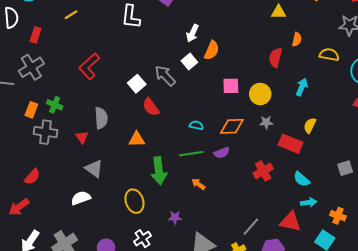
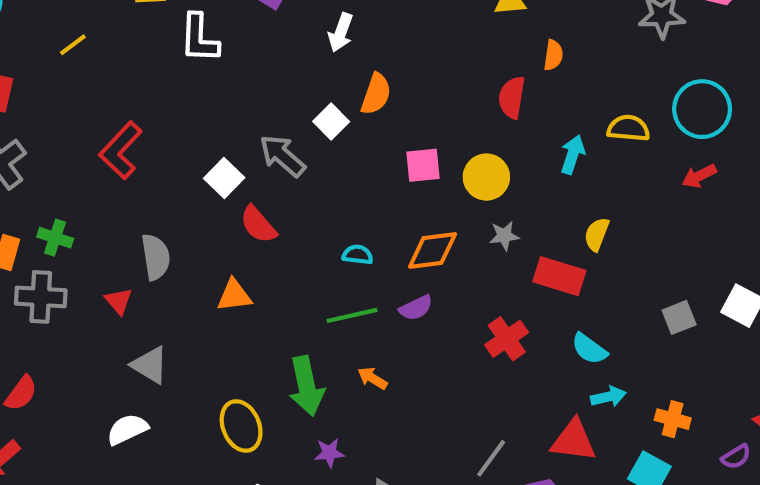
white arrow: (192, 33) -> (341, 33), moved
yellow semicircle: (329, 55) -> (628, 128), moved
green arrow: (159, 171) -> (306, 386), moved

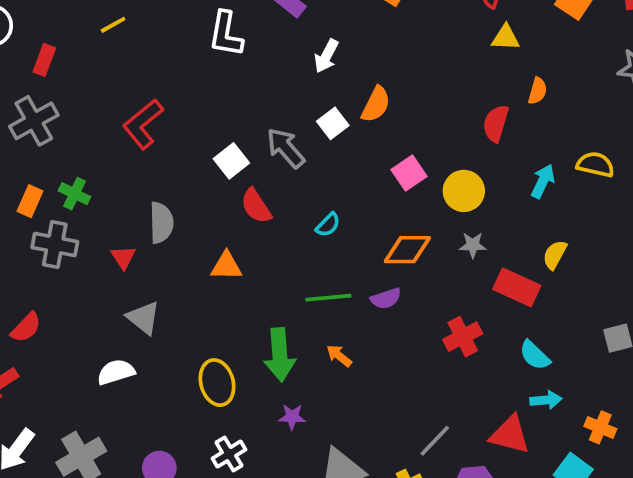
white arrow: (341, 33) -> (326, 56), moved
pink square: (423, 165) -> (409, 173), turned -36
cyan semicircle: (358, 255) -> (328, 225), moved, turned 120

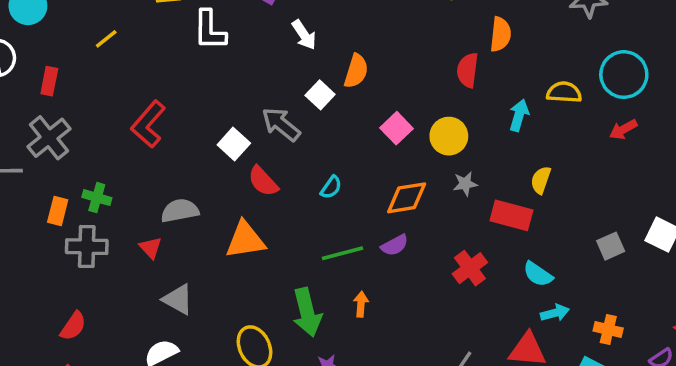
white arrow: (326, 56) -> (304, 35), turned -52
orange semicircle: (538, 91) -> (500, 34), size x1.4
gray semicircle: (161, 223) -> (180, 211), turned -90
orange triangle: (226, 266) -> (245, 240), size x1.4
orange arrow: (339, 356) -> (361, 304), turned 65

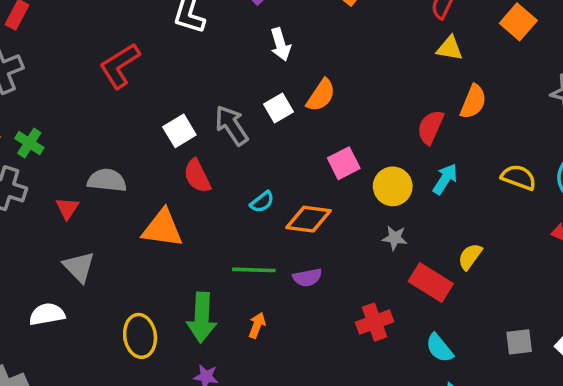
cyan arrow: (519, 115) -> (445, 179), moved
red L-shape: (148, 124) -> (120, 66), moved
orange diamond: (407, 198) -> (308, 219), moved

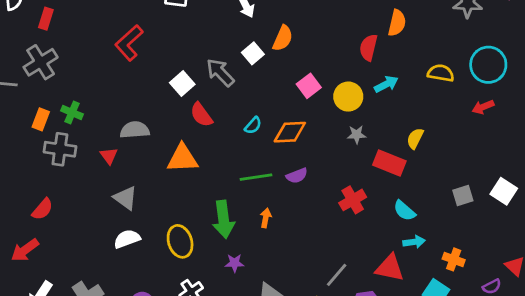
cyan arrow: (445, 179) -> (386, 84), turned 40
white semicircle: (47, 314) -> (127, 239), moved

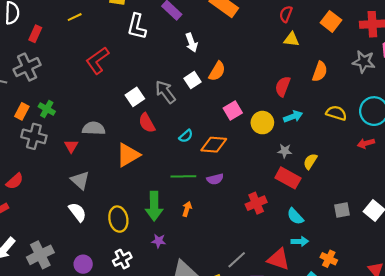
orange semicircle: (397, 23) -> (320, 72), moved
gray star: (357, 135) -> (285, 151), moved
orange triangle: (182, 158) -> (128, 155), turned -35
white semicircle: (127, 239) -> (77, 212), turned 66

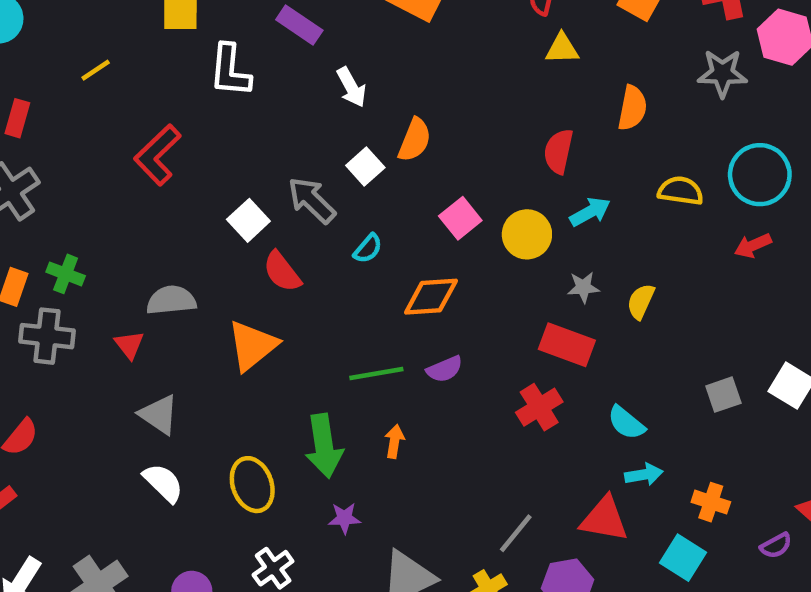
cyan semicircle: (186, 136) -> (368, 248), moved
red rectangle: (288, 178) -> (567, 345), moved

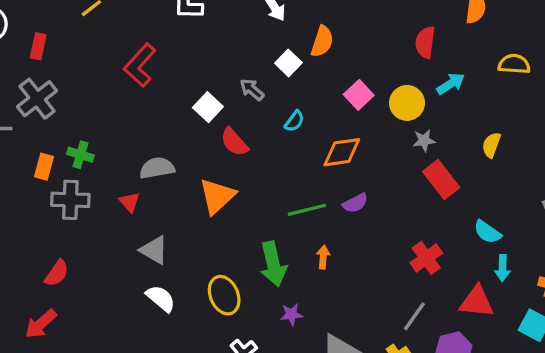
gray arrow: (312, 200) -> (252, 90), size x0.7
gray star: (583, 287) -> (424, 140), moved
red rectangle: (567, 345) -> (441, 180), turned 36
red cross: (539, 407) -> (426, 258), moved
cyan arrow: (644, 475) -> (503, 268), turned 105

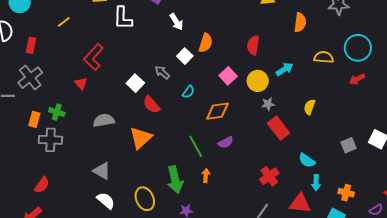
red semicircle: (425, 42) -> (253, 45), moved
red triangle: (129, 202) -> (81, 83), moved
green line: (307, 210) -> (196, 146), turned 75

